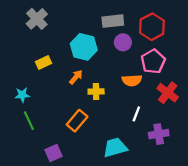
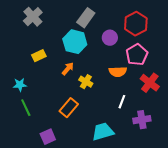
gray rectangle: (113, 21) -> (86, 18), moved, turned -48
yellow cross: (96, 92) -> (86, 82), turned 32

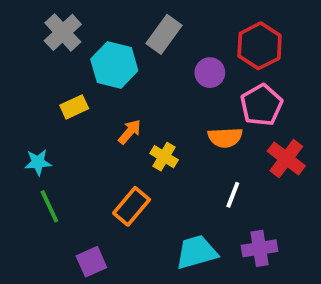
cyan hexagon: (75, 42) -> (114, 65), moved
purple cross: (142, 120) -> (260, 248), moved

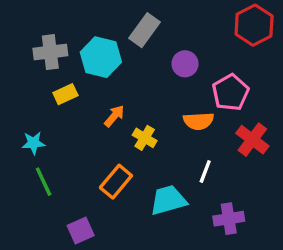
gray cross: (63, 32) -> (50, 52), moved, turned 36
red hexagon: (260, 46) -> (254, 25), moved
cyan trapezoid: (196, 252) -> (168, 200), moved

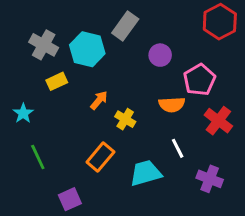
gray cross: (50, 52) -> (44, 45), turned 36
cyan star: (33, 143) -> (23, 113), moved, turned -30
white line: (205, 172) -> (178, 148), turned -48
purple cross: (229, 219) -> (210, 179), moved, turned 30

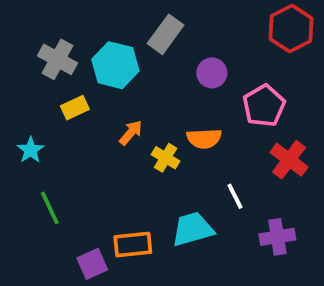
orange semicircle: (172, 105) -> (204, 138), moved
orange rectangle: (100, 157) -> (133, 245), moved, turned 44
purple cross: (210, 179) -> (277, 237), turned -30

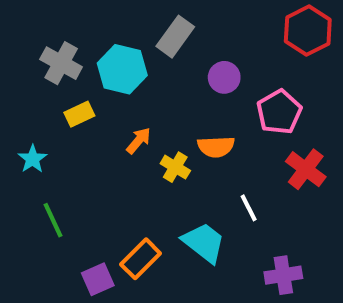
cyan trapezoid: (193, 229) -> (204, 243), turned 54
purple cross: (277, 237) -> (283, 275), moved
orange rectangle: (133, 245) -> (141, 259), turned -39

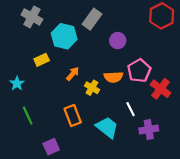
gray cross: (61, 63) -> (32, 17), moved
pink pentagon: (279, 112) -> (139, 71), moved
orange rectangle: (141, 259) -> (73, 116), moved, turned -66
purple cross: (283, 275) -> (149, 130), moved

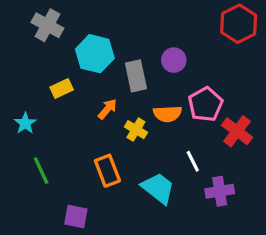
gray rectangle: (92, 19) -> (136, 76), moved, turned -48
purple square: (51, 147) -> (76, 217), turned 35

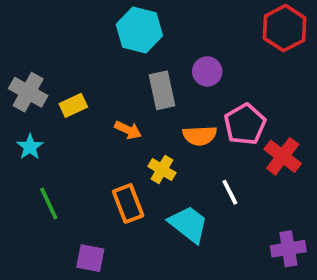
gray cross: (47, 25) -> (28, 92), moved
cyan hexagon: (95, 54) -> (139, 30), moved
orange arrow: (107, 109) -> (128, 130), turned 75
yellow cross: (136, 130) -> (162, 170), moved
purple cross: (220, 191) -> (288, 249), moved

